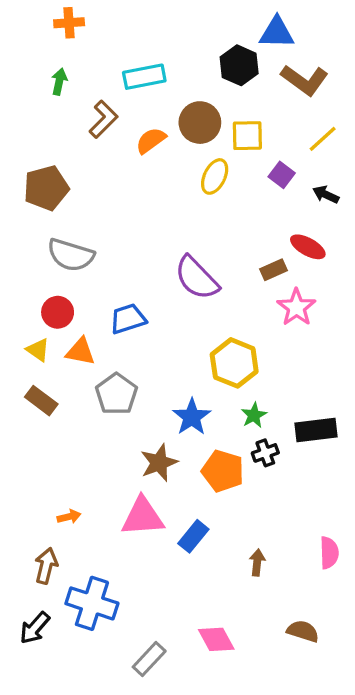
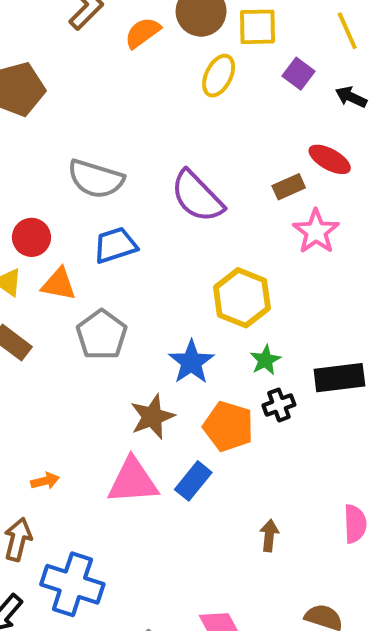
yellow line: (323, 139) -> (347, 31), turned -72
gray semicircle: (71, 255) -> (96, 179), moved
blue rectangle: (193, 536) -> (193, 481), moved

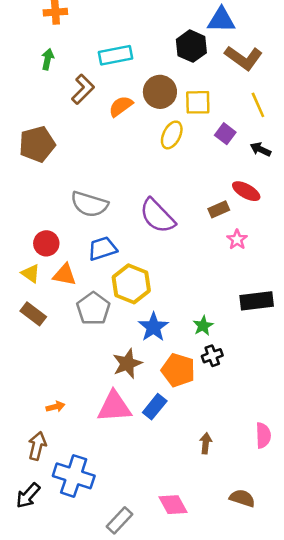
pink star: (316, 231) -> (237, 239), size x0.7
yellow hexagon: (242, 298) -> (131, 284), moved
black rectangle: (339, 378) -> (257, 301), moved

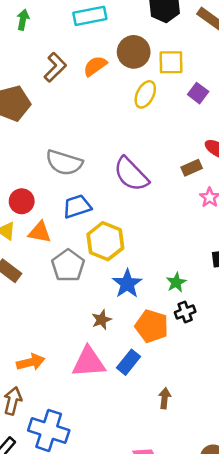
brown L-shape: (83, 89) -> (55, 67), moved
brown star: (127, 364) -> (101, 320), size x0.7
orange arrow: (55, 407) -> (31, 362), size x1.5
brown arrow: (206, 443) -> (165, 398), moved

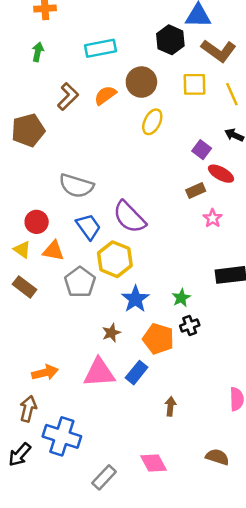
yellow square: (171, 62) -> (194, 84), moved
purple square: (198, 93) -> (202, 150), moved
purple semicircle: (131, 174) -> (129, 217), moved
blue trapezoid: (77, 206) -> (88, 227), turned 72

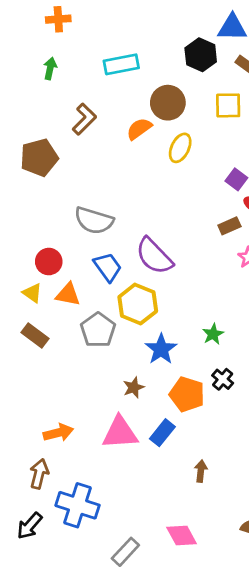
orange semicircle: (105, 95) -> (139, 129), moved
green star: (181, 298) -> (213, 334), moved
black cross: (190, 326) -> (223, 379), turned -30

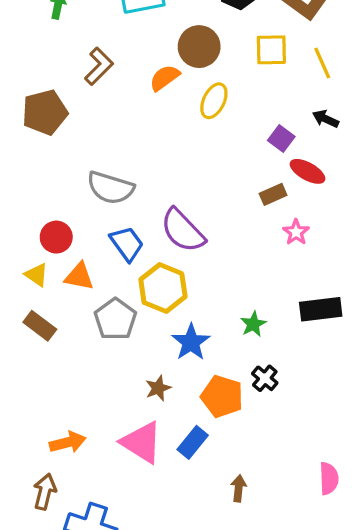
pink triangle: (120, 433) -> (142, 442), turned 36

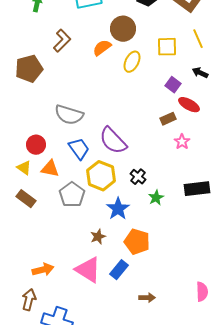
yellow square: (271, 50) -> (167, 47), moved
black cross: (265, 378) -> (138, 177), moved
brown arrow: (239, 488) -> (147, 298), turned 84

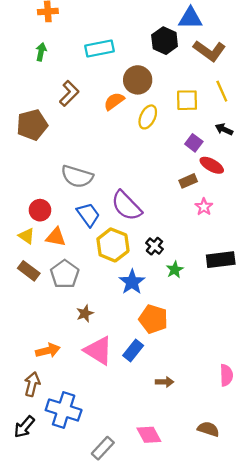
gray pentagon: (72, 195) -> (65, 274), moved
brown star: (98, 237) -> (85, 313), moved

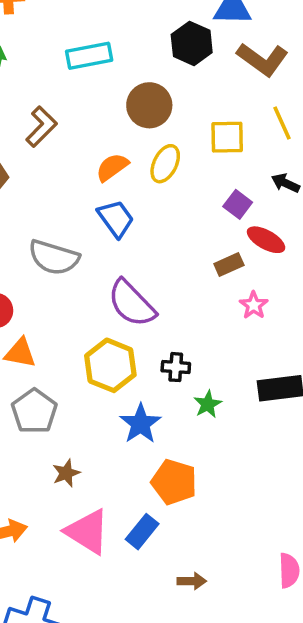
orange semicircle: (114, 101) -> (112, 167), moved
blue trapezoid: (88, 215) -> (116, 219), moved
black cross: (154, 246) -> (176, 367), turned -36

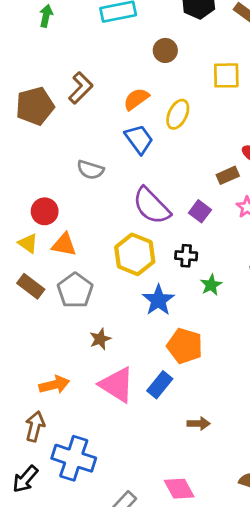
brown circle: (149, 105) -> (165, 50), size x0.7
brown L-shape: (41, 127) -> (81, 88), moved
yellow ellipse: (165, 164) -> (178, 114), moved
purple square: (238, 204) -> (200, 211), moved
gray semicircle: (54, 257) -> (90, 170), size x0.7

